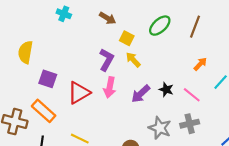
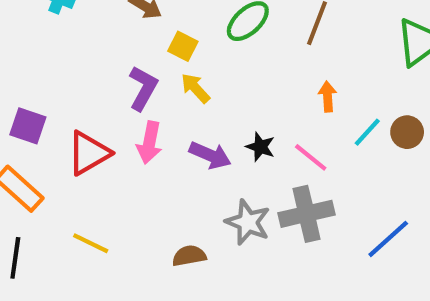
orange arrow: (200, 64) -> (327, 97), turned -48
purple arrow: (141, 94) -> (210, 155), turned -114
gray cross: (190, 124) -> (306, 214), size x1.4

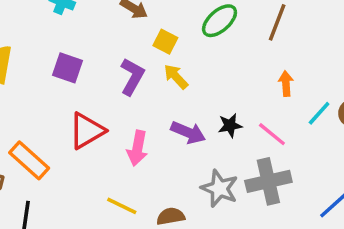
purple square: (28, 126) -> (68, 68), moved
pink arrow: (149, 143) -> (137, 148), moved
black star: (260, 147) -> (230, 125), turned -30
yellow line: (91, 243) -> (122, 206), moved

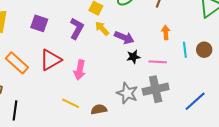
cyan line: (319, 113) -> (185, 50), turned -49
purple arrow: (188, 132) -> (124, 38), moved
pink line: (272, 134) -> (158, 62), turned -36
orange rectangle: (29, 160) -> (17, 63), moved

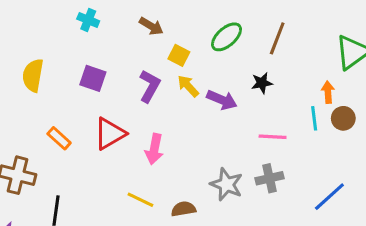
orange arrow: (166, 32) -> (328, 92), moved
black star: (133, 57) -> (262, 83), moved
orange rectangle: (17, 63) -> (59, 138), size x0.7
gray cross: (156, 89) -> (270, 178), size x0.7

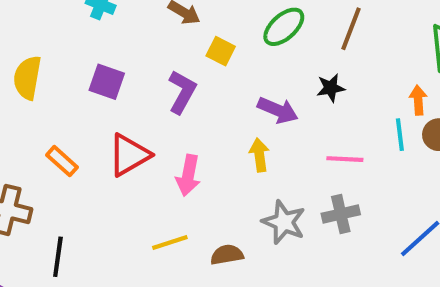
yellow arrow: (188, 86) -> (259, 155), moved, turned 35
yellow line: (140, 200) -> (170, 243), turned -44

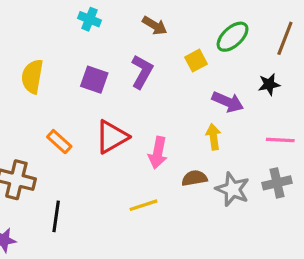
yellow square: (221, 51) -> (196, 61), moved, turned 35
purple L-shape: (182, 92) -> (142, 72), moved
brown semicircle: (227, 255) -> (194, 178), moved

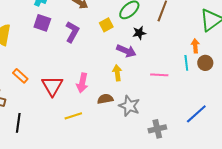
purple square: (94, 80) -> (42, 23), moved
black star: (269, 84) -> (139, 33), moved
red triangle: (112, 137) -> (52, 86), moved, turned -30
gray cross: (277, 183) -> (157, 129), moved

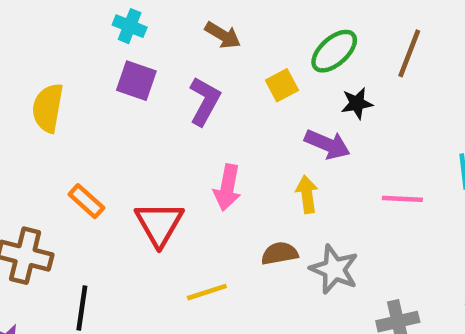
pink arrow: (82, 83) -> (227, 187), moved

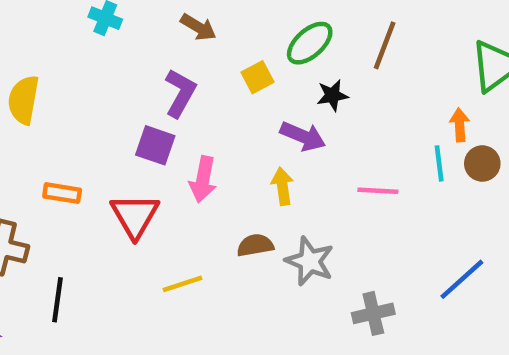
purple square: (136, 81) -> (155, 145), moved
orange rectangle: (86, 201) -> (62, 193), turned -33

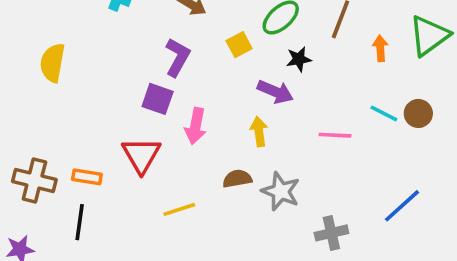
orange arrow: (460, 125) -> (380, 48), moved
cyan line: (439, 163) -> (384, 113), turned -56
orange rectangle: (62, 193) -> (87, 177), moved

